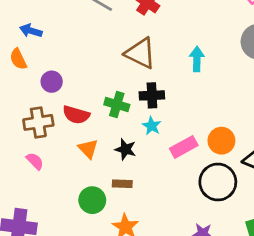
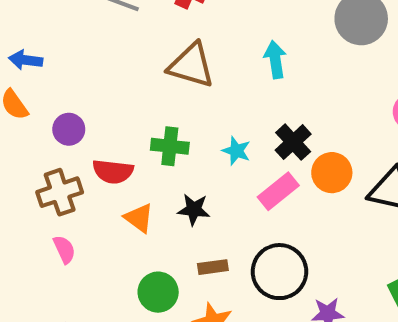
black cross: (152, 95) -> (293, 142), moved, turned -30
cyan star: (152, 126) -> (236, 151), moved
pink semicircle: (35, 161) -> (64, 249), turned 30
black circle: (218, 182) -> (279, 272), moved
brown rectangle: (122, 184) -> (213, 267), moved

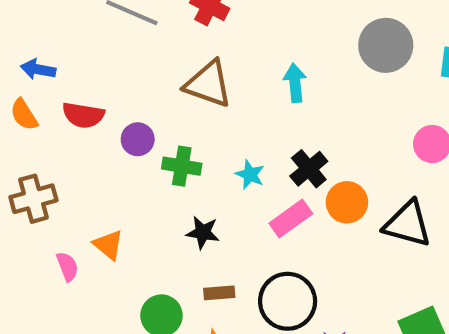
purple circle: (69, 129) -> (138, 139), moved
red semicircle: (113, 171) -> (83, 115), moved
brown cross: (60, 192) -> (33, 199), moved
orange triangle: (139, 218) -> (108, 245), moved

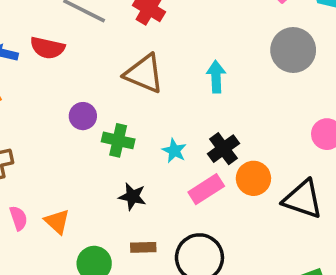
red semicircle: (83, 115) -> (47, 48), moved
orange triangle: (108, 245) -> (57, 221), moved

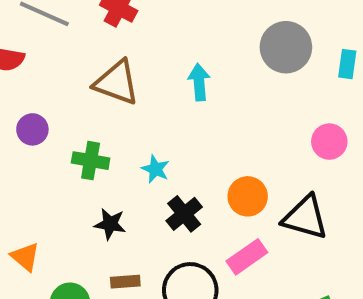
purple circle: (83, 116) -> (32, 129), moved
black cross: (223, 149) -> (184, 214), moved
pink rectangle: (206, 189) -> (247, 257), moved

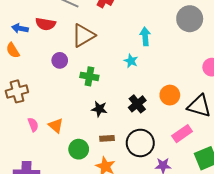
brown triangle: (117, 83) -> (83, 35), moved, turned -50
cyan star: (155, 169) -> (131, 61), moved
pink rectangle: (247, 257) -> (182, 134), moved

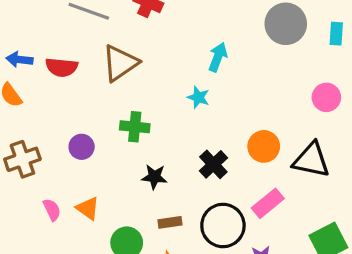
red semicircle: (45, 24) -> (62, 67), moved
cyan arrow: (145, 36) -> (218, 57), turned 30
purple circle: (60, 60) -> (82, 147), moved
pink rectangle: (182, 134) -> (268, 203), moved

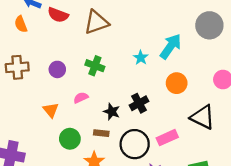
cyan arrow: (218, 57) -> (171, 46), moved, size x1.4
orange circle: (264, 146) -> (177, 83), moved
black star: (154, 177) -> (112, 112), moved
pink semicircle: (52, 210) -> (81, 98), moved, turned -104

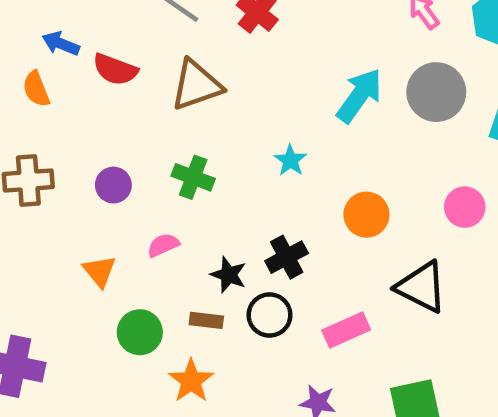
cyan arrow: (171, 46) -> (359, 96), moved
black circle: (135, 144) -> (269, 315), moved, size x0.7

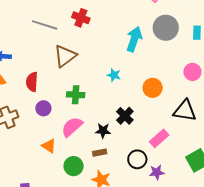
red semicircle: (115, 69) -> (32, 82), moved, turned 90
pink semicircle: (163, 245) -> (72, 127), size x1.6
black circle: (269, 315) -> (137, 159), moved

